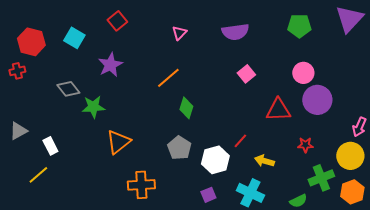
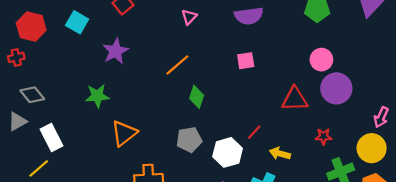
pink square: (246, 74) -> (246, 61), moved, turned 30
gray diamond: (68, 89) -> (32, 95), moved
white rectangle: (50, 146) -> (51, 137), size x1.4
gray pentagon: (179, 148) -> (189, 140), turned 30

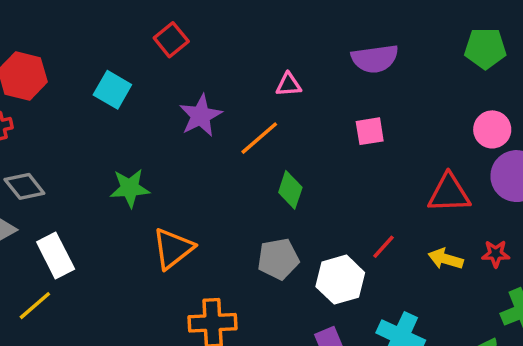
pink triangle: (189, 17) -> (289, 85), moved, turned 42
cyan square: (77, 22) -> (112, 90), moved
purple star: (115, 51) -> (201, 116), moved
yellow arrow: (280, 153) -> (446, 259), moved

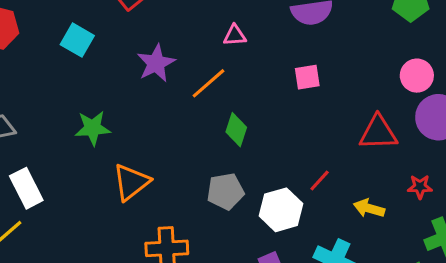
yellow arrow: (446, 259) -> (369, 208), moved

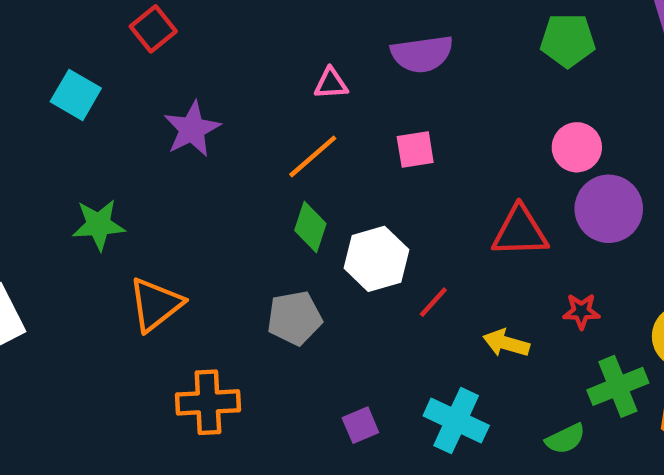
pink triangle: (235, 35) -> (331, 84), moved
orange line: (208, 83) -> (313, 156), moved
white hexagon: (281, 210) -> (376, 259), moved

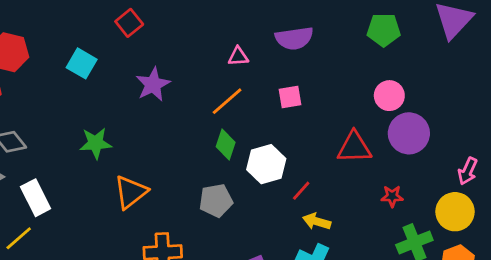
yellow arrow: (506, 343) -> (317, 221), moved

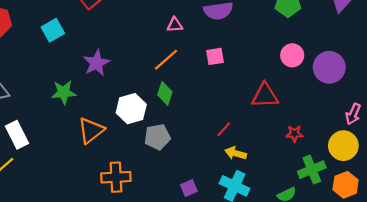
cyan square: (82, 63) -> (53, 30), turned 30
purple star: (153, 84) -> (96, 63), moved
purple circle: (409, 133) -> (329, 67), moved
white hexagon: (266, 164) -> (131, 109), moved

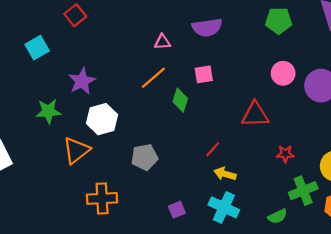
green diamond: (165, 93) -> (180, 100), moved
white hexagon: (131, 109) -> (102, 119), moved

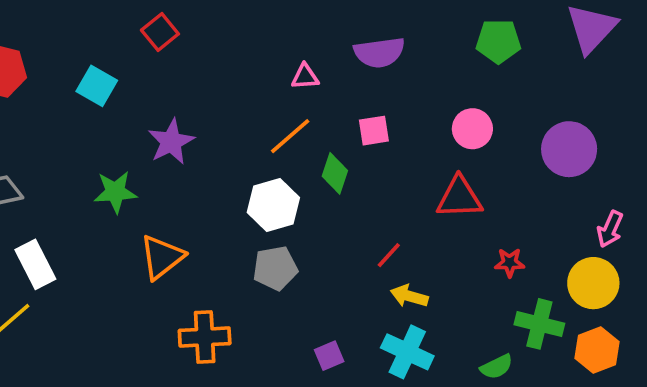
cyan square: (37, 48) -> (97, 86), turned -30
pink circle: (283, 73) -> (472, 129), moved
white hexagon: (102, 119) -> (273, 205), moved
green cross: (303, 191) -> (539, 324), turned 36

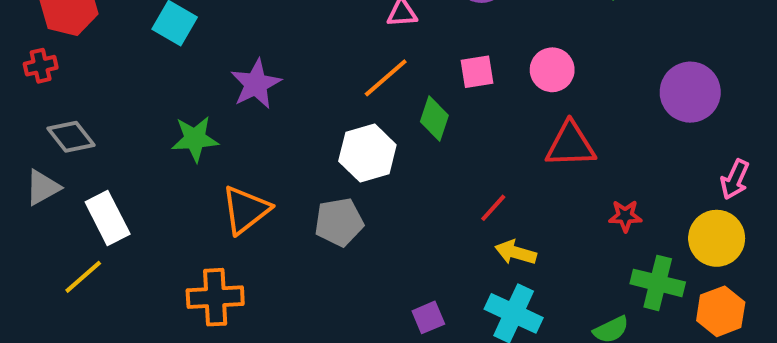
pink circle: (472, 129) -> (552, 70), moved
gray pentagon: (275, 268) -> (339, 222), moved
orange cross: (205, 337) -> (215, 297), moved

